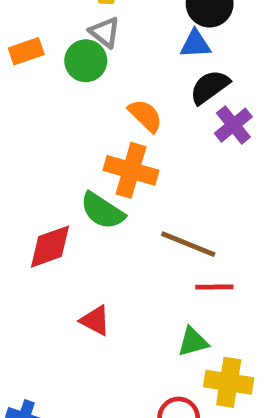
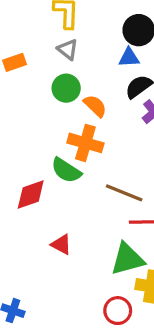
green circle: (86, 61) -> (66, 88), moved
green triangle: (193, 342) -> (127, 259), size x1.6

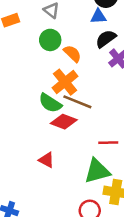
orange cross: (85, 143) -> (65, 82), turned 35
brown line: (124, 193) -> (77, 102), moved
red diamond: (31, 195) -> (64, 122), moved, turned 40

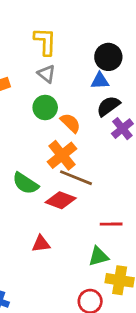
green semicircle: (50, 103) -> (25, 183), moved
red triangle: (46, 160) -> (41, 244), turned -35
green triangle: (97, 171) -> (99, 256), size x0.7

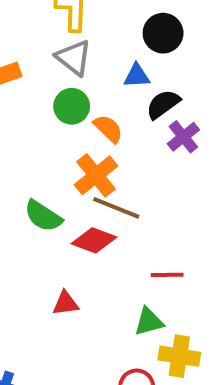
gray triangle: (47, 74) -> (74, 58), size x1.4
blue triangle: (100, 81) -> (137, 76), moved

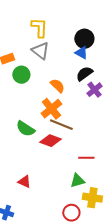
blue triangle: (137, 76) -> (81, 53), moved, turned 32
green circle: (72, 106) -> (21, 75), moved
red triangle: (66, 303) -> (24, 182), moved, turned 32

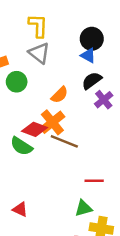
orange semicircle: (57, 86) -> (60, 95), turned 91
red diamond: (50, 141) -> (34, 129), moved

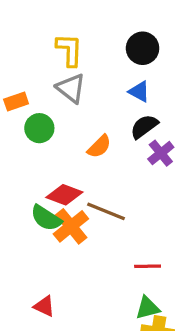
black circle: (92, 39) -> (143, 48), moved
orange cross: (52, 122) -> (71, 226), moved
green triangle: (83, 208) -> (148, 308), moved

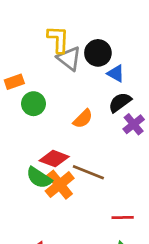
black circle: (143, 48) -> (98, 53), moved
gray triangle: (71, 88) -> (69, 58), moved

